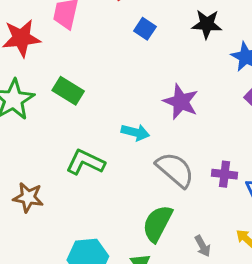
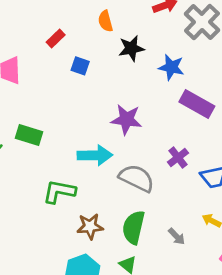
cyan arrow: (135, 132) -> (95, 155), size x1.4
purple cross: (225, 174) -> (178, 158), moved, turned -30
brown star: (28, 197) -> (90, 226), moved

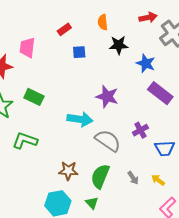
blue square: (80, 66) -> (79, 52), turned -32
green L-shape: (59, 192) -> (25, 141), moved
gray arrow: (177, 236) -> (133, 178), moved

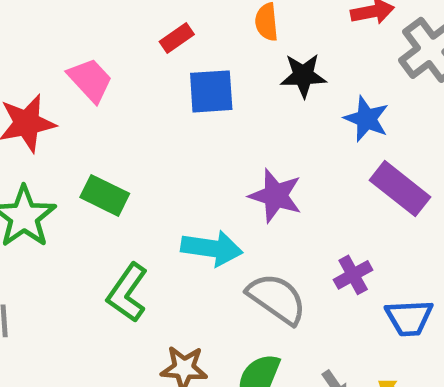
pink trapezoid: (27, 48) -> (90, 80), turned 130
blue square: (79, 52) -> (211, 91), size x1.5
green L-shape: (25, 141) -> (127, 293), moved, turned -75

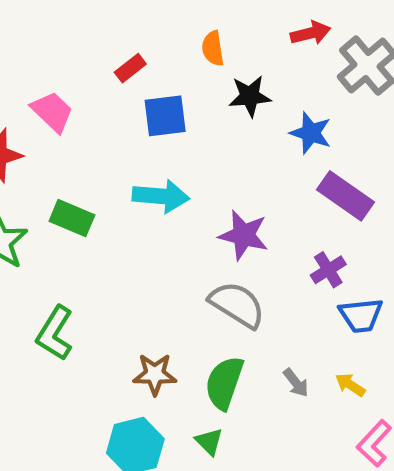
purple star: (276, 196) -> (244, 235), moved
cyan arrow: (212, 248) -> (161, 196), moved
purple cross: (353, 275) -> (328, 270), moved
green L-shape: (127, 293) -> (55, 333), moved

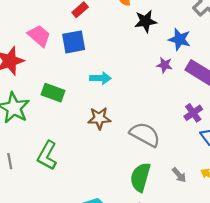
blue square: (165, 116) -> (74, 42), moved
cyan arrow: (161, 196) -> (100, 78), size x0.7
purple star: (244, 235) -> (165, 65), moved, size x0.6
brown star: (155, 374) -> (99, 118), moved

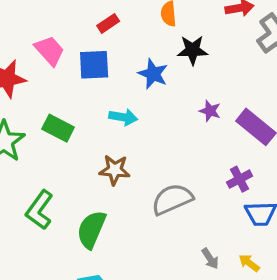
blue star: (180, 39) -> (153, 74), moved
gray semicircle: (145, 134) -> (172, 199), turned -60
green semicircle: (140, 177) -> (91, 229), moved

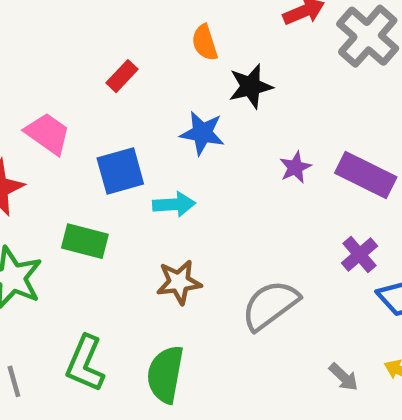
blue square: (94, 65) -> (120, 171), moved
purple star: (210, 111) -> (295, 167), turned -30

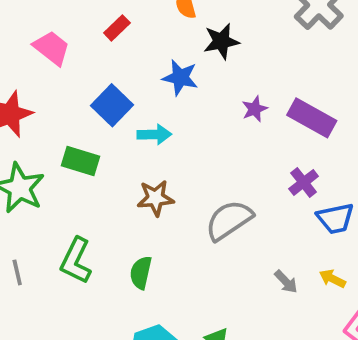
pink trapezoid: (48, 134) -> (52, 48), moved
blue square: (120, 171) -> (112, 105), turned -33
green semicircle: (165, 374) -> (141, 273), size x0.7

